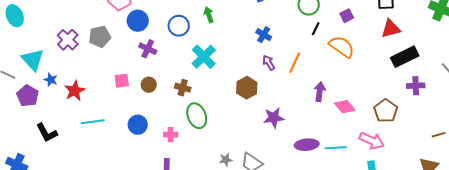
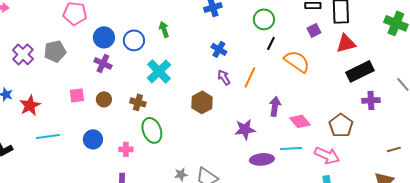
purple square: (347, 16) -> (314, 30), moved
blue circle: (138, 21) -> (104, 37), moved
purple star: (274, 118) -> (245, 129), moved
cyan line: (336, 148) -> (291, 148), moved

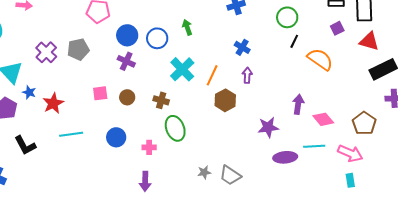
red triangle: (346, 43) -> (369, 41), turned 30
purple arrow: (224, 77) -> (247, 75), turned 35
orange line: (250, 77) -> (212, 75), moved

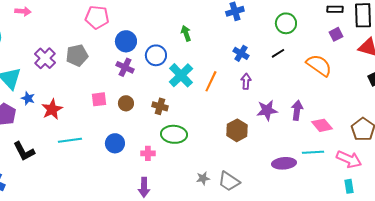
blue circle: (157, 38) -> (156, 55), moved
black line: (294, 41) -> (278, 53), moved, turned 32
brown hexagon: (225, 100) -> (237, 130), moved
purple star: (268, 127) -> (267, 110), moved
green ellipse: (175, 128) -> (174, 134), turned -65

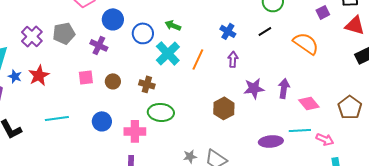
green arrow: (186, 33) -> (173, 25), moved, turned -49
purple cross: (125, 67) -> (99, 45), moved
red star: (52, 109) -> (39, 75), moved
pink cross: (148, 153) -> (135, 131), size x1.5
pink arrow: (349, 159) -> (325, 139), moved, size x0.7

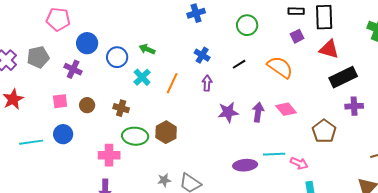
black line: (265, 31) -> (239, 64), moved
cyan cross: (168, 53) -> (142, 77), size x0.7
pink diamond: (309, 103) -> (286, 109), moved
brown hexagon: (224, 108) -> (166, 132), moved
blue circle: (102, 121) -> (63, 134), moved

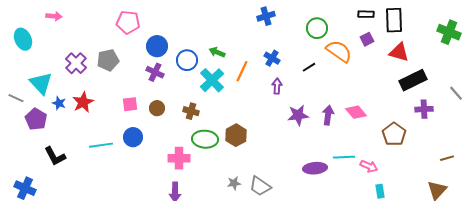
orange semicircle: (280, 67) -> (339, 51), moved
purple cross: (73, 69) -> (155, 72), moved
cyan cross: (142, 77) -> (212, 80), size x1.4
orange line: (172, 83) -> (242, 71), moved

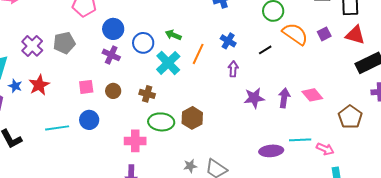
purple square: (367, 39) -> (324, 34), moved

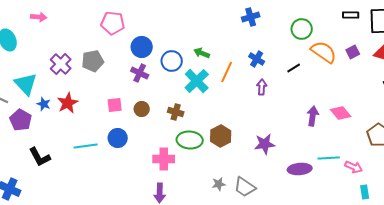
purple star: (254, 98) -> (265, 144), moved

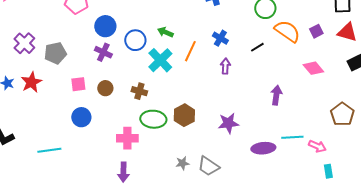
gray pentagon: (93, 61) -> (55, 53), moved
pink diamond: (341, 113) -> (313, 68), moved
cyan line: (86, 146) -> (49, 150), moved

